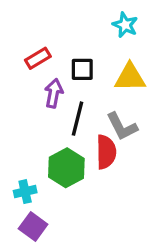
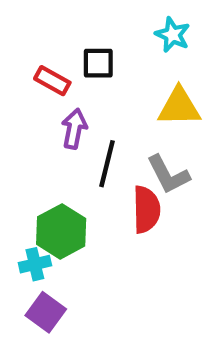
red rectangle: (38, 58) -> (52, 81), turned 60
black square: (82, 69) -> (98, 63), moved
green hexagon: (66, 168) -> (61, 231), moved

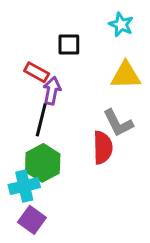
red rectangle: (52, 81) -> (37, 72), moved
black line: (107, 164) -> (41, 120), moved
cyan cross: (35, 264) -> (24, 186), size x1.4

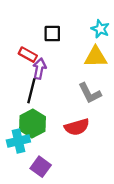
cyan star: (121, 25) -> (100, 29), moved
red semicircle: (103, 148) -> (77, 127), moved, turned 75
purple square: (32, 220) -> (41, 167), moved

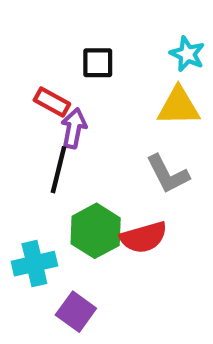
green hexagon: (32, 123) -> (96, 231), moved

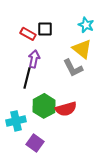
red rectangle: (52, 102) -> (28, 34), moved
yellow triangle: (179, 106) -> (82, 49), turned 40
gray L-shape: (168, 174) -> (73, 68), moved

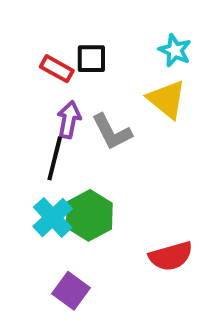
gray L-shape: (73, 68) -> (112, 132), moved
red semicircle: (66, 109) -> (171, 256), moved
cyan cross: (16, 121) -> (53, 217), moved, turned -30

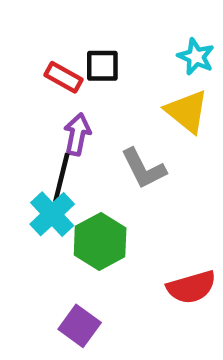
gray L-shape: (112, 132) -> (143, 168), moved
cyan cross: (53, 217) -> (52, 214), moved

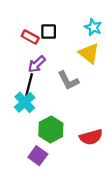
purple arrow: (77, 134) -> (37, 64), turned -144
green hexagon: (100, 241) -> (51, 129), moved

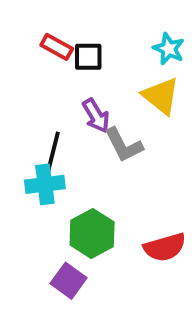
red rectangle: (30, 37) -> (57, 47), moved
purple arrow: (37, 64) -> (96, 116), moved, turned -78
cyan cross: (25, 102) -> (45, 184), turned 36

